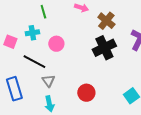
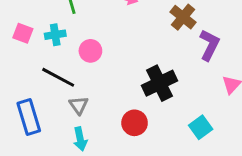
brown cross: (106, 21) -> (183, 17), moved
pink square: (10, 42) -> (23, 33), moved
black cross: (104, 48) -> (159, 83), moved

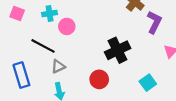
cyan cross: (55, 35) -> (50, 14), moved
gray triangle: (79, 105) -> (58, 66), turned 40

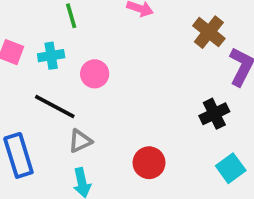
cyan cross: (50, 14) -> (51, 56), moved
black cross: (118, 50) -> (214, 114), moved, size x0.7

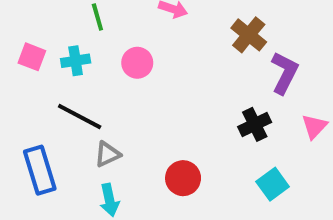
pink circle: (95, 74) -> (137, 63), moved

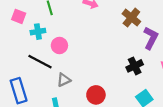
pink square: (32, 57) -> (19, 16), moved
pink circle: (137, 63) -> (59, 45), moved
gray triangle: (107, 154) -> (64, 80), moved

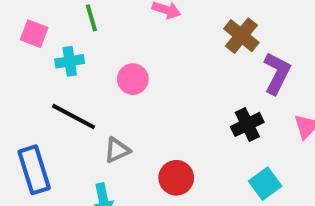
pink circle: (59, 45) -> (133, 79), moved

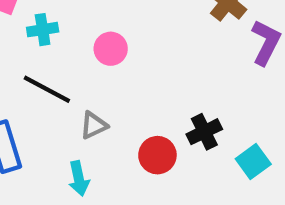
black cross: (247, 124) -> (204, 132), moved

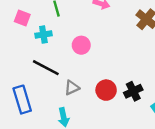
red circle: (157, 155) -> (106, 90), moved

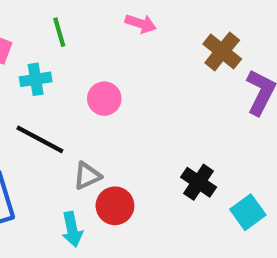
red circle: (106, 90) -> (115, 206), moved
black cross: (133, 91) -> (199, 182), turned -30

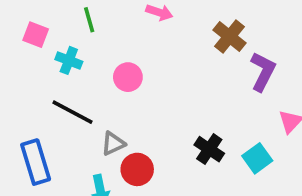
cyan cross: (36, 79) -> (69, 60), turned 30
cyan square: (248, 212) -> (257, 158), moved

